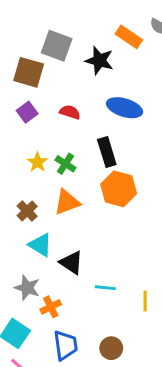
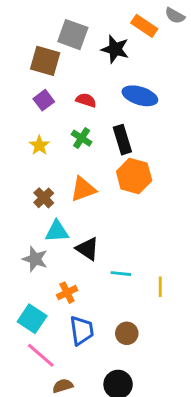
yellow star: (37, 162) -> (39, 145), moved
green cross: (65, 164) -> (82, 138), moved
cyan triangle: (40, 245) -> (57, 231), turned -35
gray star: (27, 288) -> (35, 259), moved

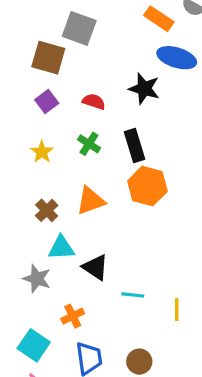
black star: (115, 49) -> (144, 89), moved
blue ellipse: (140, 96) -> (177, 58), moved

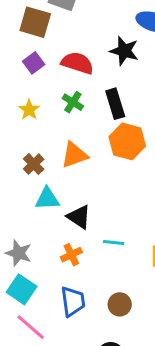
red semicircle: (94, 102) -> (77, 63), size x1.5
gray star: (37, 279) -> (19, 253), moved
orange cross: (73, 316) -> (71, 255), moved

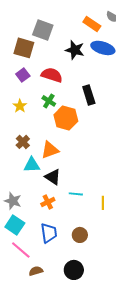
black star: (124, 51) -> (75, 50), moved
black rectangle: (115, 104) -> (89, 95), moved
orange hexagon: (127, 141) -> (66, 118), moved
orange triangle: (74, 155) -> (50, 150), moved

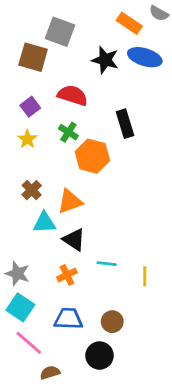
purple square: (23, 75) -> (30, 107), moved
blue trapezoid: (49, 233) -> (68, 319), turned -80
black circle: (74, 270) -> (100, 356), moved

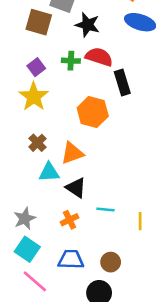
black star: (105, 60) -> (88, 25), moved
red semicircle: (73, 95) -> (99, 57), moved
green cross: (68, 132) -> (71, 61), moved, turned -30
yellow star: (27, 139) -> (34, 97), size x1.6
gray star: (18, 274) -> (25, 218), turned 30

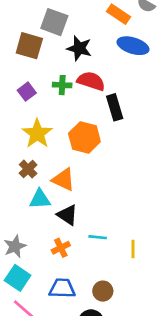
yellow star: (34, 97) -> (37, 134), moved
orange triangle: (72, 153) -> (63, 180), turned 45

